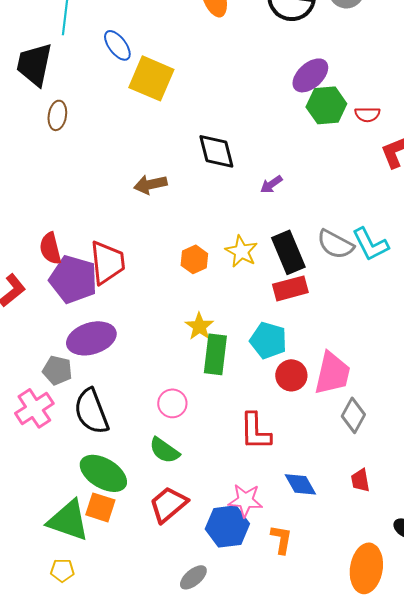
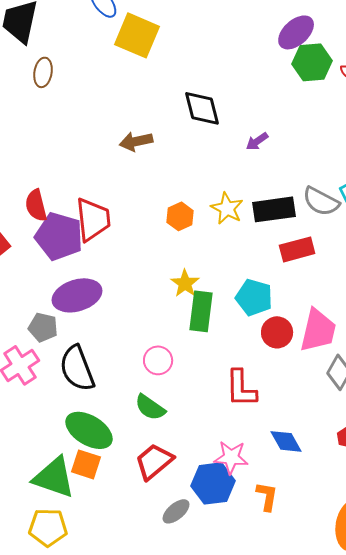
black rectangle: (288, 252) -> (274, 209), turned -75
red rectangle: (290, 288) -> (297, 249), moved
yellow pentagon: (62, 570) -> (48, 527), size x1.6
gray ellipse: (193, 577) -> (176, 511), moved

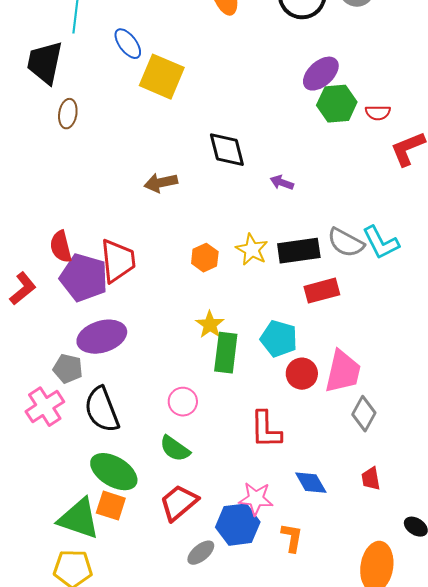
purple arrow: (257, 141) -> (282, 183), turned 55

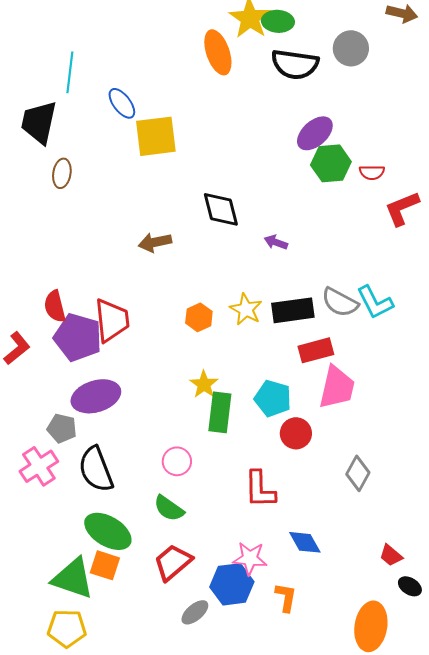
yellow square: (162, 77) -> (156, 136), turned -30
pink trapezoid: (343, 372) -> (337, 387), moved
red trapezoid: (371, 479) -> (391, 555), moved, turned -40

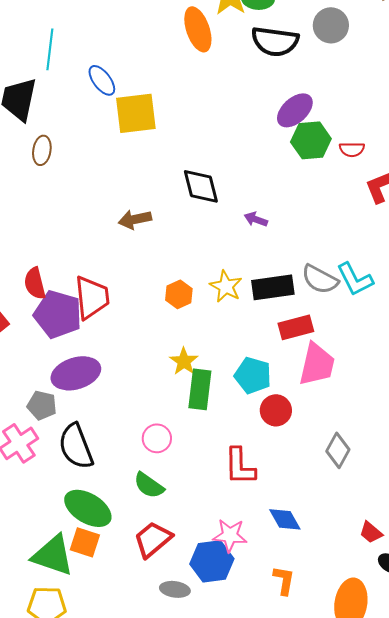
orange L-shape: (286, 597) -> (284, 580), moved
gray ellipse: (195, 612) -> (175, 589), turned 48

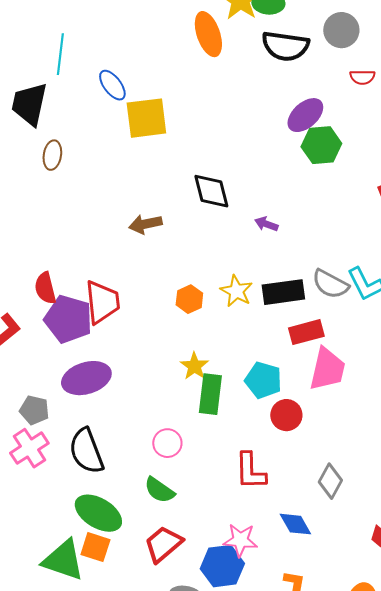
red semicircle: (352, 149) -> (362, 77), moved
gray pentagon: (42, 405) -> (34, 410), moved
gray diamond: (338, 450) -> (330, 481), moved

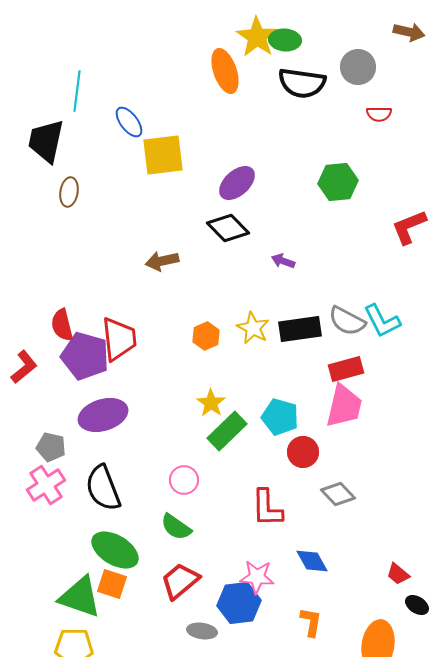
purple ellipse: (305, 115) -> (237, 183), moved
black diamond: (211, 191) -> (228, 228), turned -30
red rectangle: (306, 332) -> (346, 369), moved
green rectangle: (210, 394) -> (227, 431), turned 39
gray diamond: (330, 481) -> (338, 494), moved, turned -72

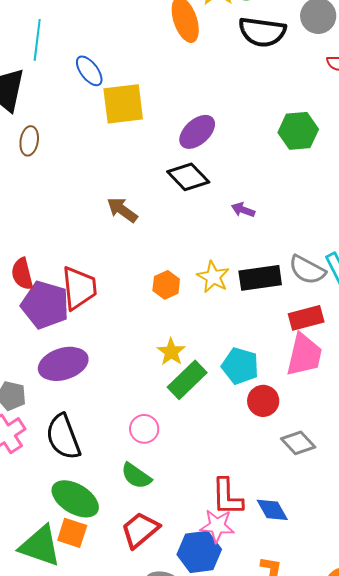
brown arrow: (162, 261) -> (122, 210), turned 48
red L-shape: (267, 508) -> (227, 497), moved

